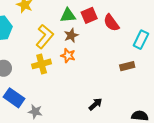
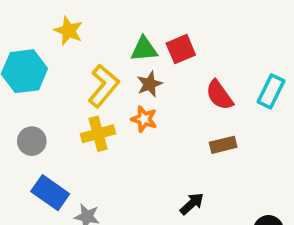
red semicircle: (111, 23) -> (219, 95), moved
brown rectangle: (127, 66) -> (223, 145), moved

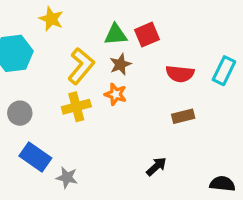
red semicircle: (219, 95) -> (180, 74), turned -48

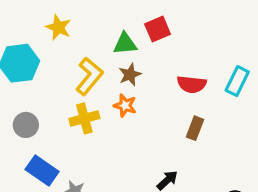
red square: (147, 35) -> (158, 29), moved
brown rectangle: (183, 116) -> (195, 128), turned -55

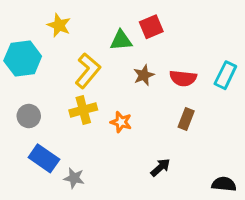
brown star: (130, 75) -> (144, 75), moved
orange star: (125, 105) -> (121, 122), moved

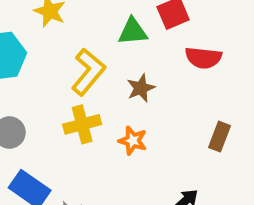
brown star: (144, 75) -> (141, 88), moved
red semicircle: (183, 78) -> (203, 58), moved

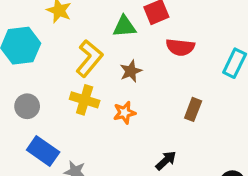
yellow cross: (82, 124) -> (85, 100), turned 32
orange star: (133, 141) -> (124, 113), turned -30

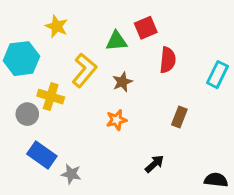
red semicircle: (180, 47) -> (168, 60), turned -90
yellow cross: (85, 100) -> (51, 97), moved

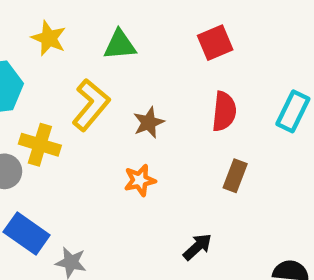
red square: (146, 28) -> (215, 43), moved
green triangle: (117, 41) -> (120, 45), moved
red semicircle: (168, 60) -> (224, 111), moved

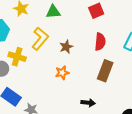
brown rectangle: (235, 176) -> (105, 71), size x1.5
black arrow: (197, 247) -> (88, 103), turned 48

